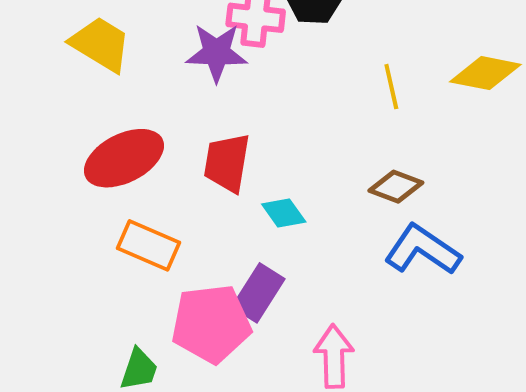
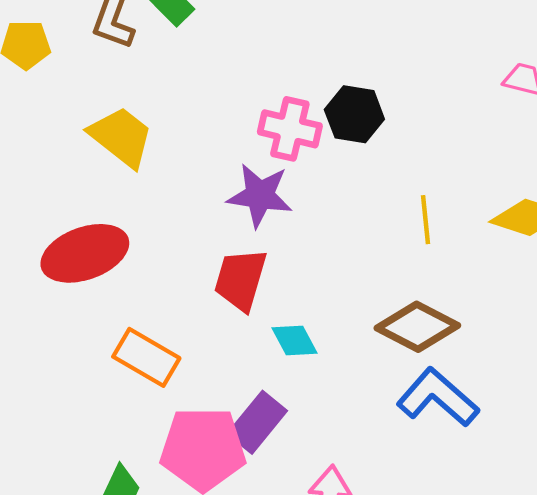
purple star: (217, 53) -> (260, 195), moved
red ellipse: (124, 158) -> (85, 253), moved
brown diamond: (396, 187) -> (417, 327), size x1.4

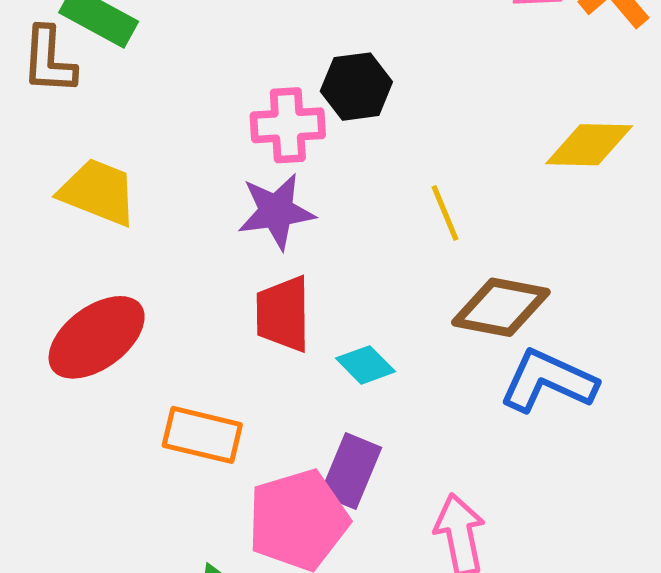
yellow line: (426, 220) -> (445, 213), moved

